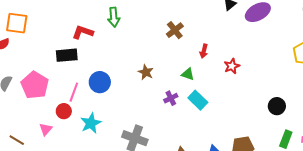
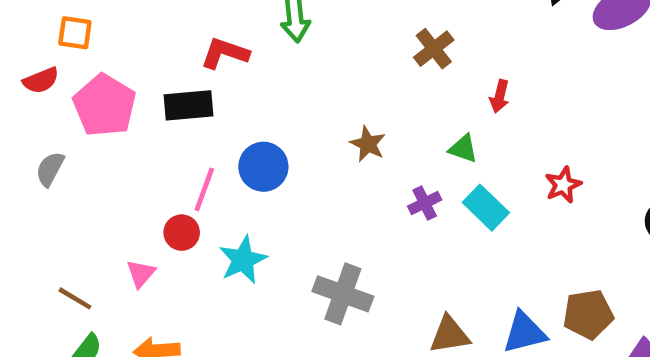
orange square: (17, 23) -> (75, 33), size x0.7
red star: (232, 66) -> (563, 185), moved
pink pentagon: (35, 85) -> (104, 105), moved

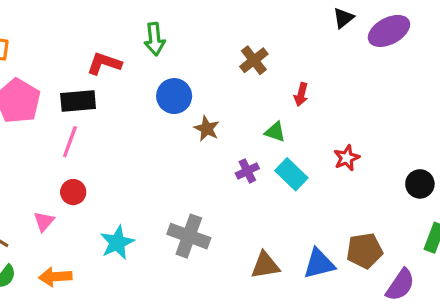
blue circle: (263, 167) -> (174, 96), moved
pink line: (204, 189) -> (70, 142), moved
cyan star: (243, 260) -> (117, 243), moved

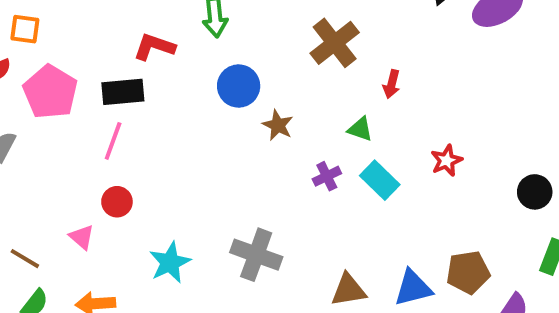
brown cross: (254, 60) -> (335, 43), size x1.4
pink triangle: (44, 221) -> (82, 237), turned -30

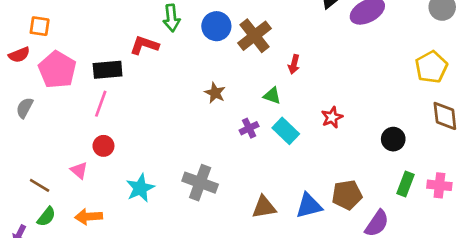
red L-shape: (154, 47) -> (144, 45), moved
blue circle: (239, 86) -> (216, 26), moved

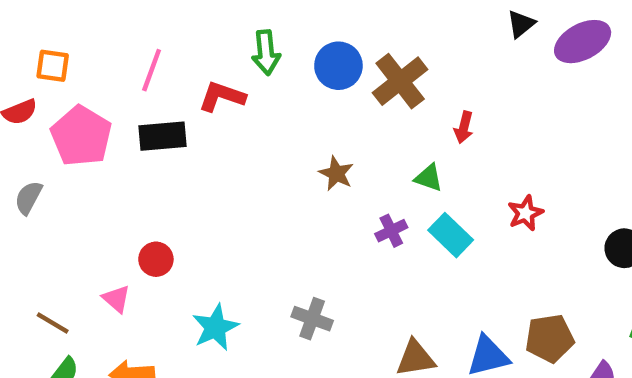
pink line: (101, 104) -> (152, 70), moved
gray cross: (200, 183) -> (312, 319), size x0.7

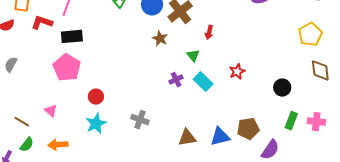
red L-shape: (222, 97) -> (42, 22), moved
pink pentagon: (81, 136) -> (67, 67), moved
brown star: (336, 173) -> (160, 38), moved
green triangle: (429, 178) -> (193, 55), turned 32
red circle: (156, 259) -> (96, 97), moved

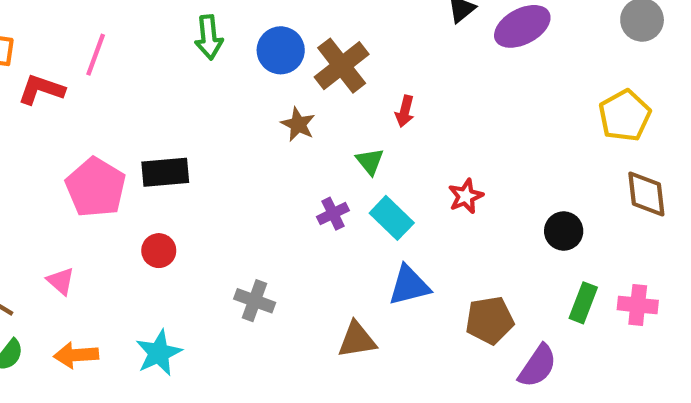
black rectangle: (72, 36) -> (165, 172), moved
cyan star: (96, 124) -> (159, 353), moved
blue triangle: (220, 137) -> (409, 285), moved

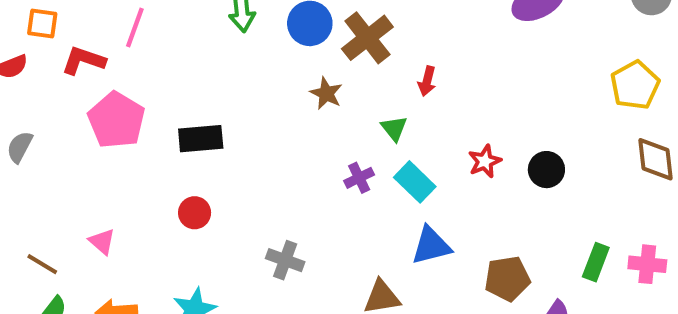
pink pentagon: (96, 187) -> (116, 120), moved
black circle: (564, 231) -> (546, 170), moved

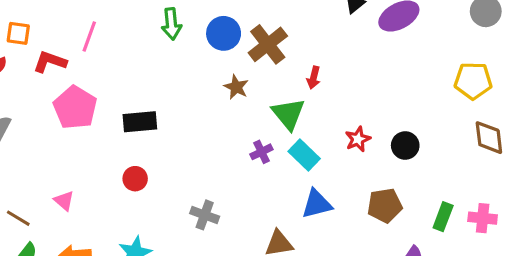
yellow pentagon: (635, 85) -> (473, 81), turned 30
green triangle: (394, 128) -> (288, 114), size x1.6
brown pentagon: (507, 279) -> (385, 206), moved

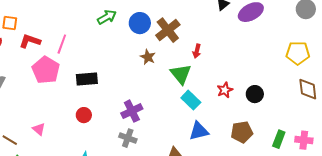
green arrow: (171, 24) -> (107, 17), turned -114
pink line: (89, 37) -> (62, 44), moved
purple cross: (261, 152) -> (132, 111), moved, size x1.5

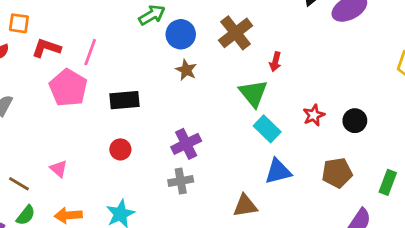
blue circle: (140, 23) -> (181, 34), moved
brown star: (148, 57) -> (186, 70), moved
gray cross: (128, 138) -> (181, 181), turned -30

